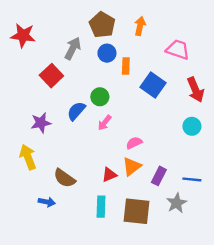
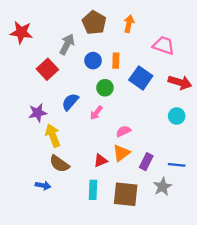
blue circle: (107, 53) -> (93, 61), moved
red arrow: (195, 90) -> (180, 82), turned -50
green circle: (100, 97) -> (105, 88), moved
yellow arrow: (28, 157) -> (53, 136), moved

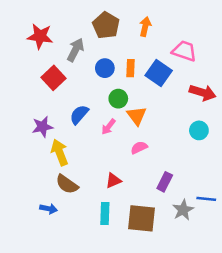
red star: (21, 32) -> (40, 36), moved
blue square: (141, 78) -> (159, 73), moved
orange triangle: (121, 153) -> (137, 116), moved, turned -30
blue line: (177, 165) -> (206, 199), moved

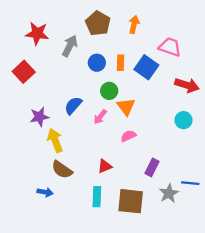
red square: (53, 78) -> (24, 72), moved

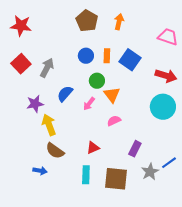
red star: (37, 33) -> (21, 26), moved
gray arrow: (70, 46) -> (47, 68), moved
pink trapezoid: (170, 47) -> (168, 37), moved
cyan circle: (183, 120) -> (163, 107), size x1.6
blue line: (190, 183) -> (169, 163), turned -42

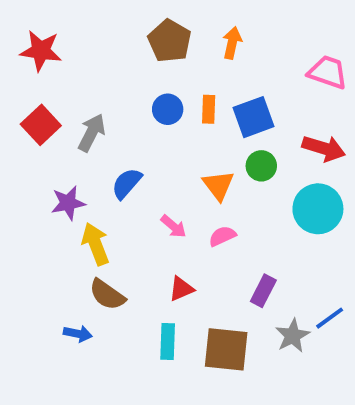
blue square: (130, 60) -> (254, 117), turned 35
green circle: (97, 81) -> (261, 166), moved
pink arrow: (89, 104) -> (173, 226), moved, turned -88

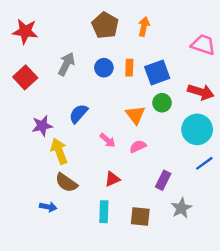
gray arrow: (92, 133) -> (66, 64), moved
blue line: (330, 318) -> (204, 163), moved
brown square: (226, 349) -> (140, 217), size x0.7

